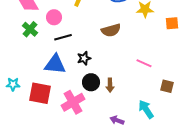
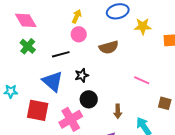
pink circle: (54, 17) -> (79, 34), moved
blue triangle: (55, 64) -> (53, 81), turned 35
cyan star: (13, 84) -> (11, 91), moved
brown arrow: (110, 85) -> (118, 111), moved

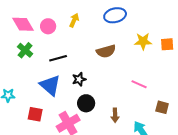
yellow star: (143, 26) -> (143, 41), moved
pink circle: (79, 34) -> (48, 26), moved
red square: (38, 110) -> (35, 114), size x0.7

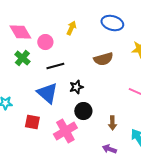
blue ellipse: (115, 15) -> (112, 23), turned 30
pink circle: (48, 26) -> (45, 42), moved

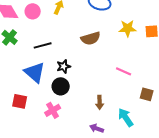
pink circle: (45, 42) -> (33, 11), moved
black circle: (83, 111) -> (61, 86), moved
pink cross: (65, 131) -> (53, 110), size x0.7

